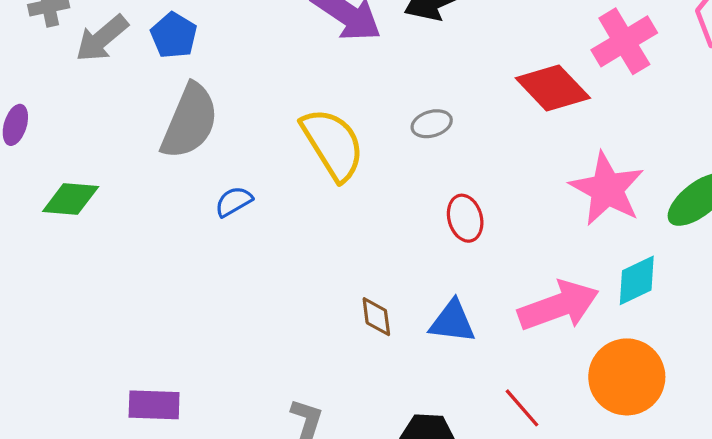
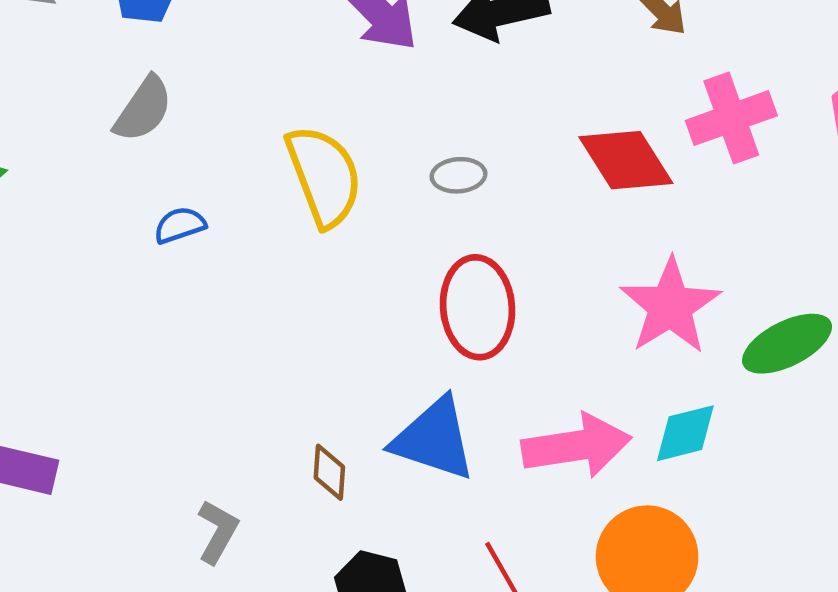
gray semicircle: (190, 121) -> (143, 109), size x0.7
red ellipse: (465, 218) -> (478, 307), size x1.6
brown diamond: (376, 317) -> (329, 472), moved
blue triangle: (452, 322) -> (434, 439), size x1.4

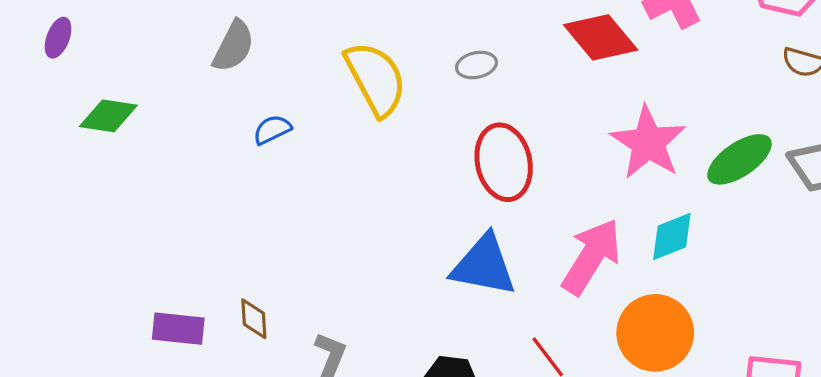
pink arrow: (576, 446) -> (591, 257), turned -42
brown diamond: (329, 472) -> (254, 319), moved

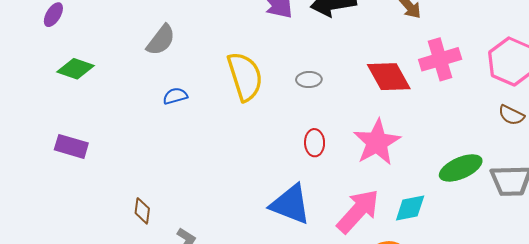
pink star: (648, 143) -> (377, 142), moved
red ellipse: (504, 162) -> (315, 143), size x0.6
purple rectangle: (178, 329) -> (71, 146), moved

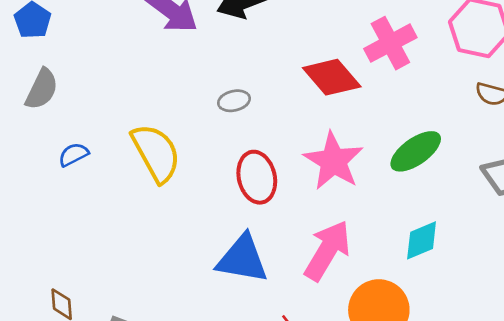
yellow semicircle: (245, 76) -> (156, 153), moved
red ellipse: (315, 143) -> (257, 177), size x1.5
green ellipse: (461, 168) -> (416, 151), moved
cyan diamond: (410, 208) -> (422, 240), moved

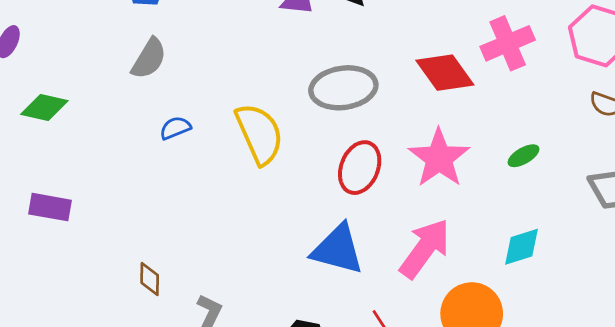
gray ellipse: (234, 101) -> (343, 88), size x2.0
green ellipse: (416, 151) -> (524, 156), size x0.6
red ellipse: (257, 177) -> (360, 168), turned 30

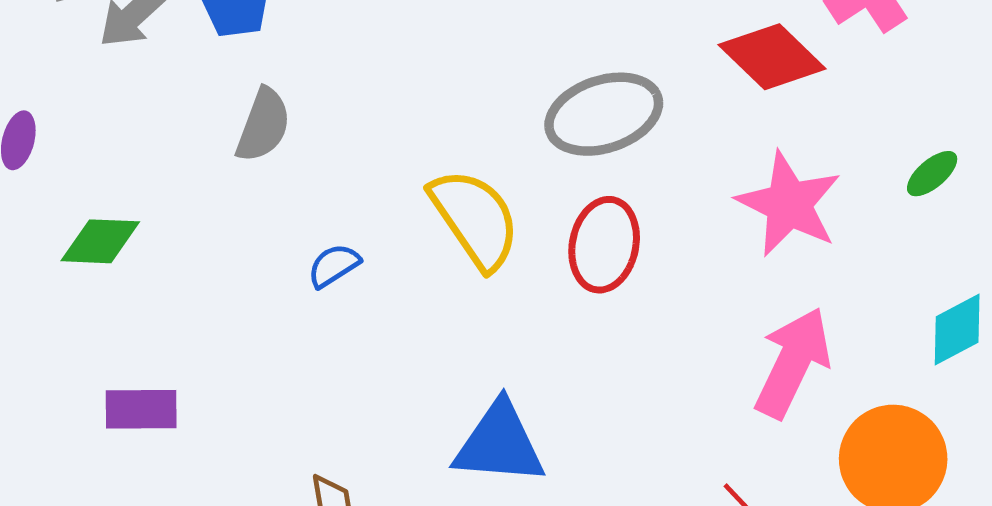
blue semicircle: (175, 128) -> (334, 266), moved
red ellipse: (360, 168) -> (604, 245), moved
blue triangle: (338, 249) -> (499, 444), moved

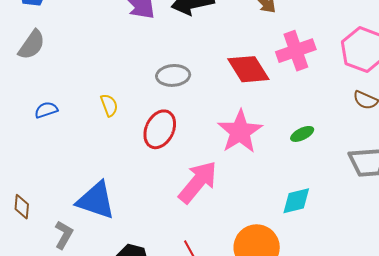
gray ellipse: (604, 114) -> (173, 75), size x0.7
yellow semicircle: (475, 219) -> (109, 105), size x0.5
pink arrow: (793, 363) -> (198, 182), moved

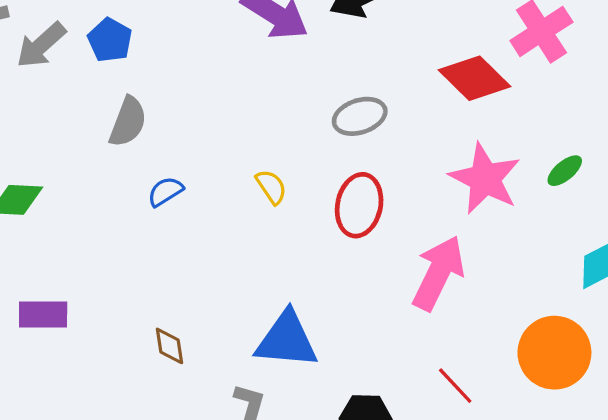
blue semicircle: (46, 110) -> (165, 192), moved
green ellipse: (302, 134) -> (565, 171), moved
brown diamond: (22, 207) -> (170, 346), moved

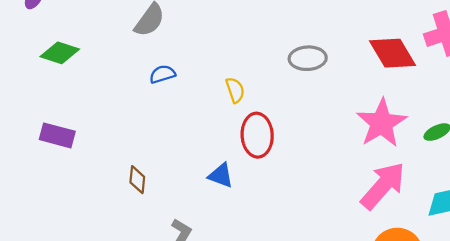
red ellipse: (359, 205) -> (257, 135), moved, turned -30
pink arrow: (438, 273) -> (383, 186), moved
blue triangle: (287, 340) -> (221, 175), moved, size x0.6

